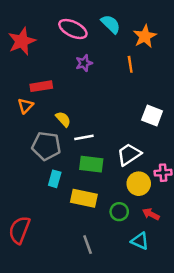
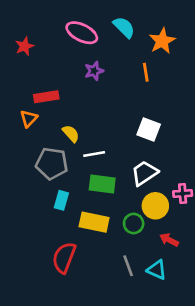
red star: (22, 41) -> (25, 46), size x0.6
white square: (152, 115) -> (149, 129), moved
green circle: (119, 212) -> (134, 223), moved
red semicircle: (19, 230) -> (64, 258), moved
gray line: (88, 245) -> (128, 266), moved

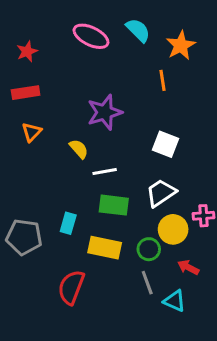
purple star: (94, 71) -> (105, 112), moved, size x1.6
red rectangle: (46, 97) -> (26, 93), moved
gray pentagon: (52, 164) -> (24, 237), moved
gray line: (128, 266) -> (147, 283), moved

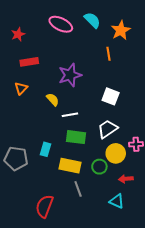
red rectangle: (26, 93) -> (29, 62), moved
red arrow: (188, 267) -> (126, 179), turned -32
gray line: (147, 283) -> (78, 189), moved
red semicircle: (71, 287) -> (44, 206), moved

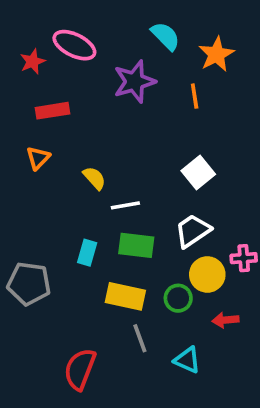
pink ellipse: (61, 24) -> (74, 45), moved
purple star: (70, 75) -> (134, 82), moved
white square: (111, 96) -> (198, 173), turned 30
cyan rectangle: (46, 149) -> (87, 253), moved
cyan triangle: (117, 201) -> (187, 360), moved

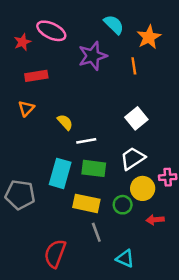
cyan rectangle: (87, 253) -> (60, 173), size x1.6
cyan triangle: (187, 360) -> (125, 259), moved

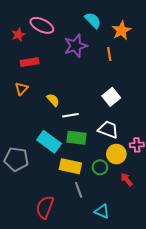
white trapezoid: (133, 158) -> (108, 130), turned 55
cyan rectangle: (60, 173) -> (49, 142), turned -70
red arrow: (155, 220) -> (127, 180), turned 56

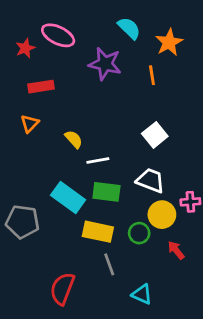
purple star: (76, 46) -> (105, 64), turned 30

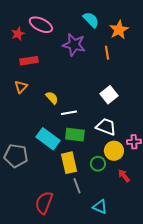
yellow rectangle: (98, 232) -> (69, 163), turned 65

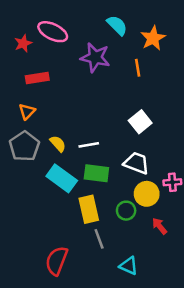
yellow semicircle: (52, 98) -> (58, 144), moved
gray pentagon: (16, 156) -> (24, 146), moved, turned 30

